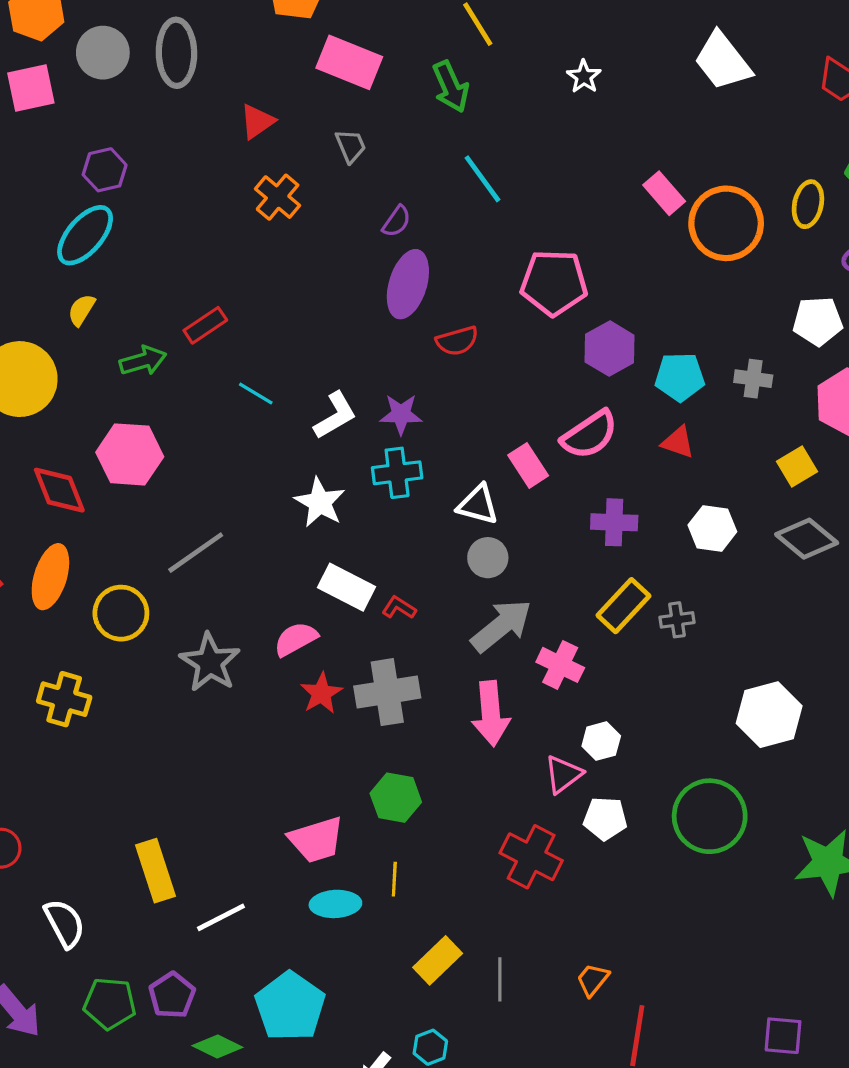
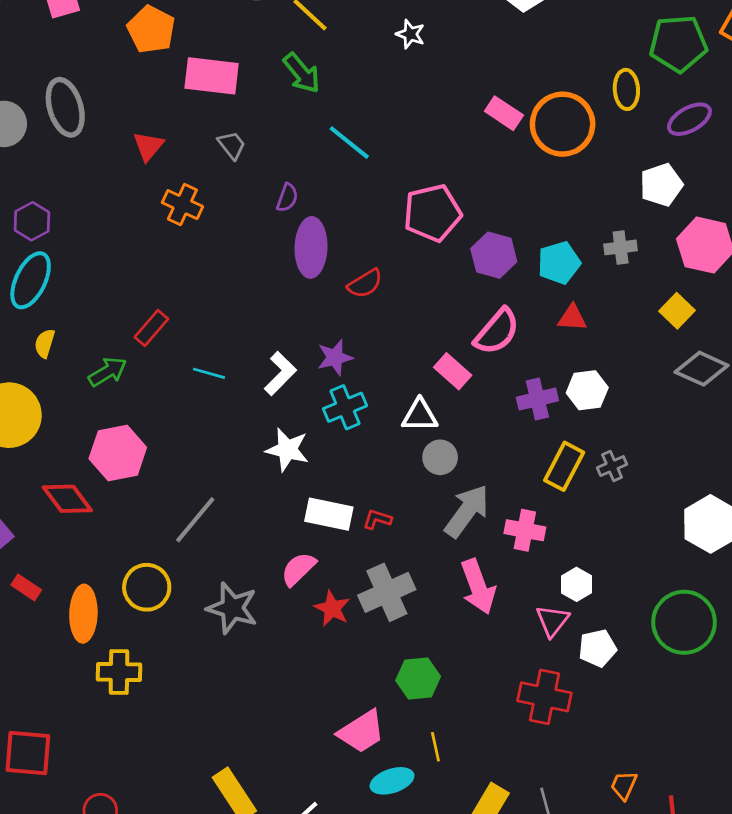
white hexagon: (712, 528) -> (587, 390), moved
orange ellipse: (50, 577) -> (83, 614), moved

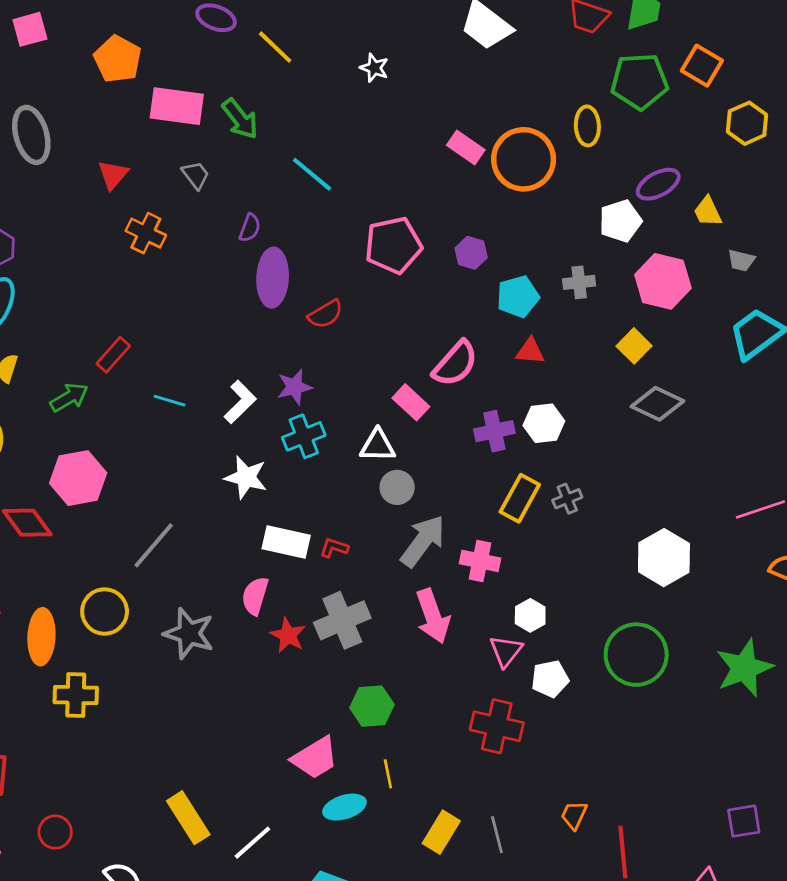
green arrow: (302, 73) -> (240, 119), moved
purple ellipse: (689, 119) -> (658, 184), moved
purple hexagon: (494, 255) -> (471, 253), moved, size x0.7
pink semicircle: (298, 569) -> (255, 596), turned -30

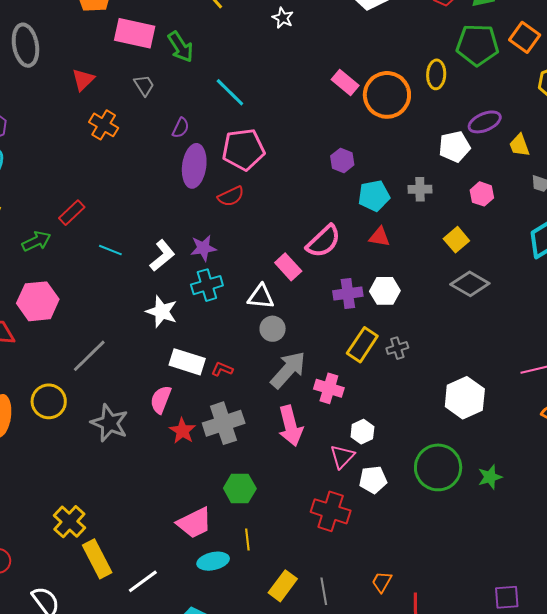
pink pentagon: (393, 245) -> (243, 149), moved
pink hexagon: (663, 281) -> (482, 194), size x0.6
green star: (744, 668) -> (490, 477), moved, size x0.6
yellow cross: (76, 695) -> (69, 522), moved, turned 36

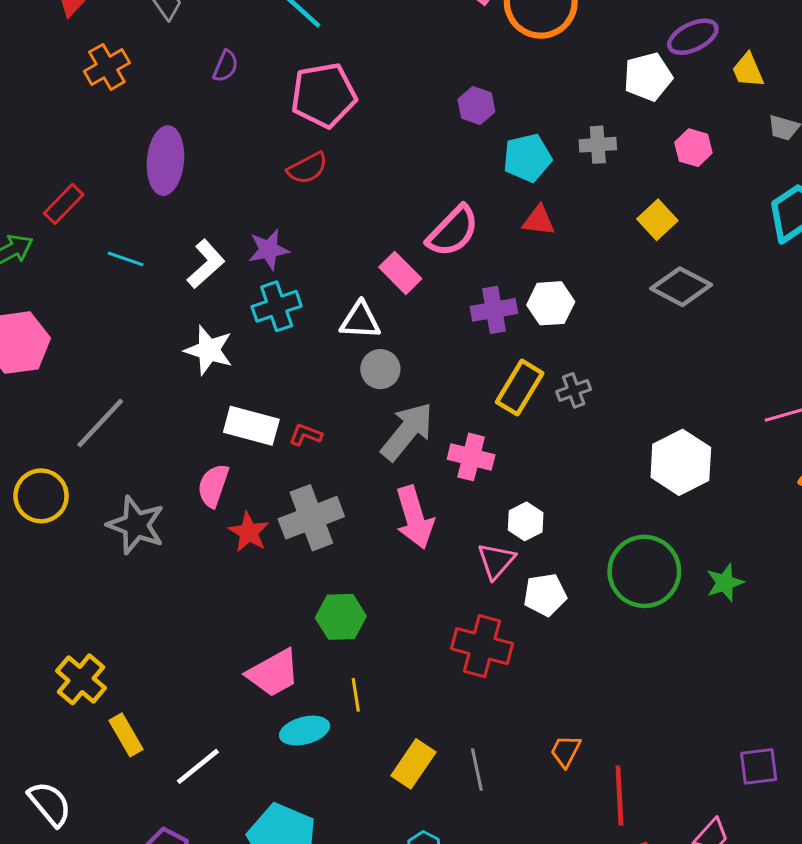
orange cross: (104, 125) -> (107, 67), turned 32
purple ellipse: (194, 166) -> (165, 161), moved
yellow rectangle: (97, 559) -> (126, 735), size x0.7

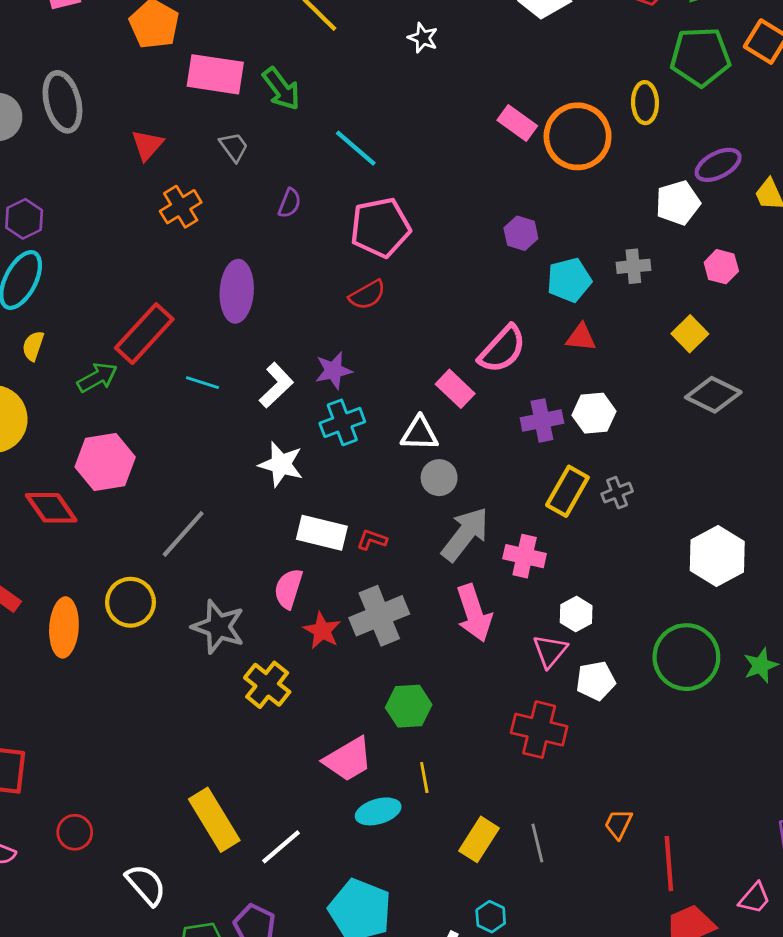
red rectangle: (64, 204) -> (144, 334), size x1.6
yellow cross: (81, 679) -> (267, 685), moved
yellow rectangle: (126, 735) -> (214, 820), size x1.6

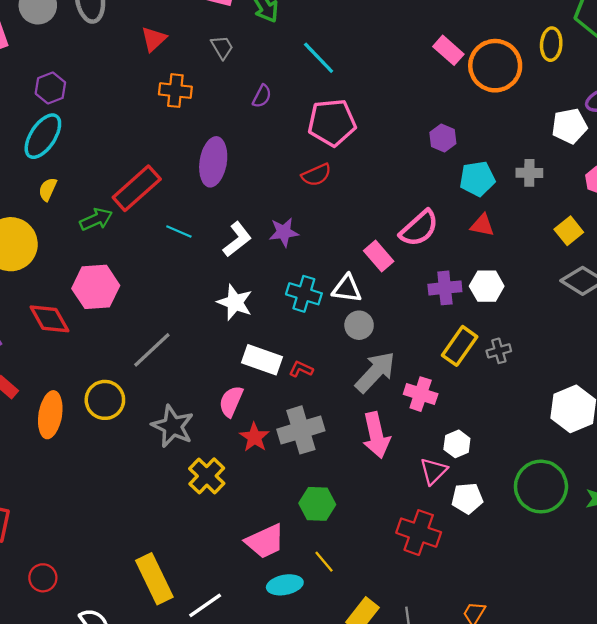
orange cross: (181, 207) -> (175, 91), turned 32
cyan cross: (342, 422) -> (304, 294), moved, turned 32
yellow line: (424, 778) -> (324, 562), turned -35

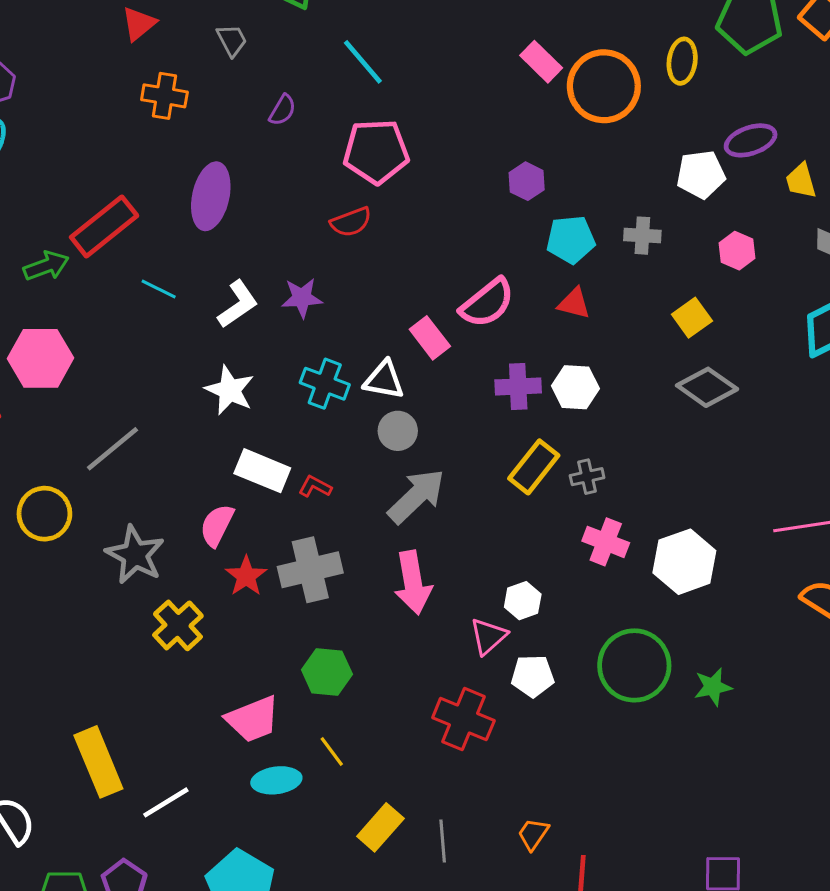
pink cross: (421, 394) -> (606, 542), moved

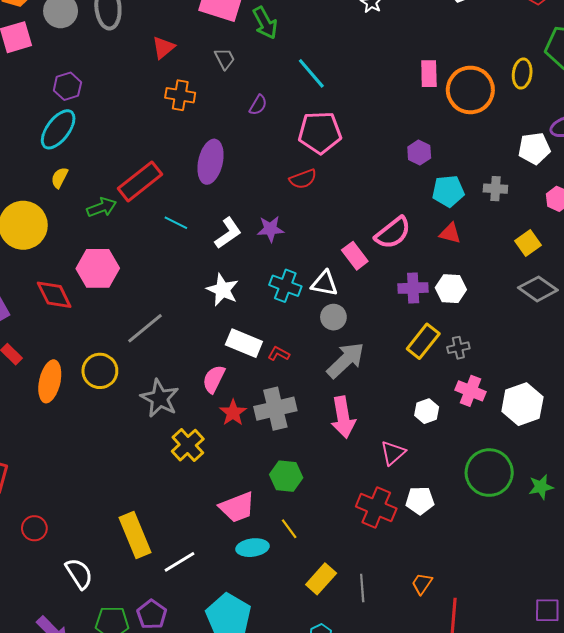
pink rectangle: (541, 62) -> (429, 74), turned 44
white hexagon: (523, 601) -> (427, 411), moved
white pentagon: (533, 676) -> (420, 501), moved

